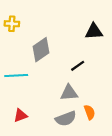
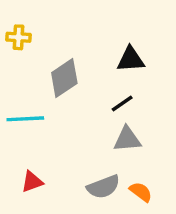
black triangle: (94, 31) -> (131, 59), moved
gray triangle: (69, 93) -> (127, 139), moved
orange semicircle: (90, 112) -> (141, 192), moved, turned -32

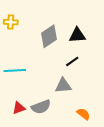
gray diamond: (64, 78) -> (49, 36), moved
gray triangle: (127, 139) -> (63, 86), moved
gray semicircle: (103, 187) -> (41, 107), moved

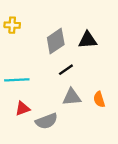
black line: (72, 61) -> (66, 70), moved
red triangle: (19, 108) -> (22, 109), moved
orange semicircle: (83, 114) -> (99, 99), moved, turned -144

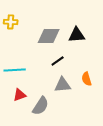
gray diamond: (56, 41) -> (49, 36), turned 35
orange semicircle: (99, 99) -> (87, 79), moved
gray semicircle: (47, 121) -> (41, 106), turned -36

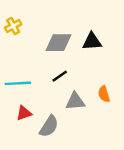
yellow cross: (11, 22) -> (13, 26), turned -32
black line: (58, 61) -> (60, 76), moved

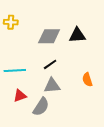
yellow cross: (13, 26) -> (11, 22), turned 32
gray triangle: (75, 101) -> (52, 86), moved

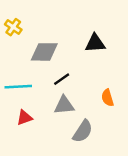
yellow cross: (11, 22) -> (13, 27), turned 32
gray diamond: (49, 36) -> (44, 52), moved
gray semicircle: (41, 107) -> (83, 131), moved

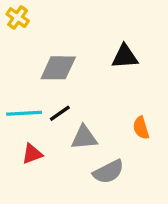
yellow cross: (13, 27) -> (18, 18), moved
black line: (62, 79) -> (60, 113), moved
gray semicircle: (83, 131) -> (108, 172), turned 30

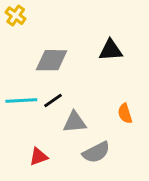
red triangle: (32, 154) -> (39, 157), moved

